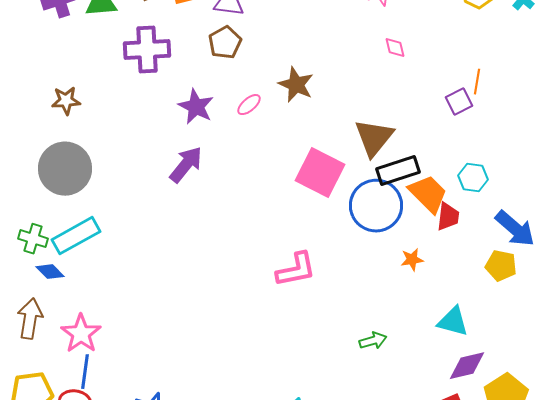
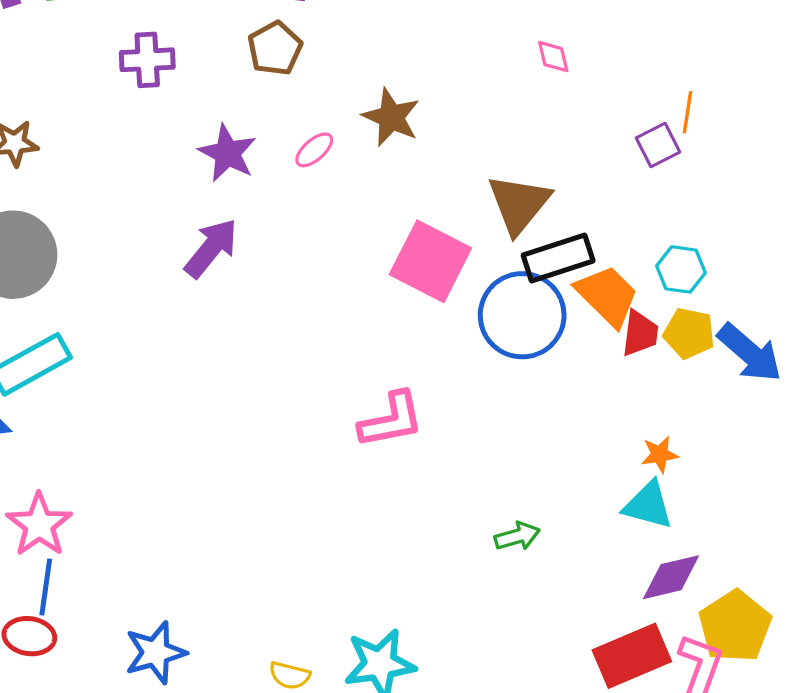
purple cross: (147, 50) -> (147, 60), size x0.7
orange star: (412, 260) -> (660, 454), moved
yellow pentagon: (501, 266) -> (689, 333), moved

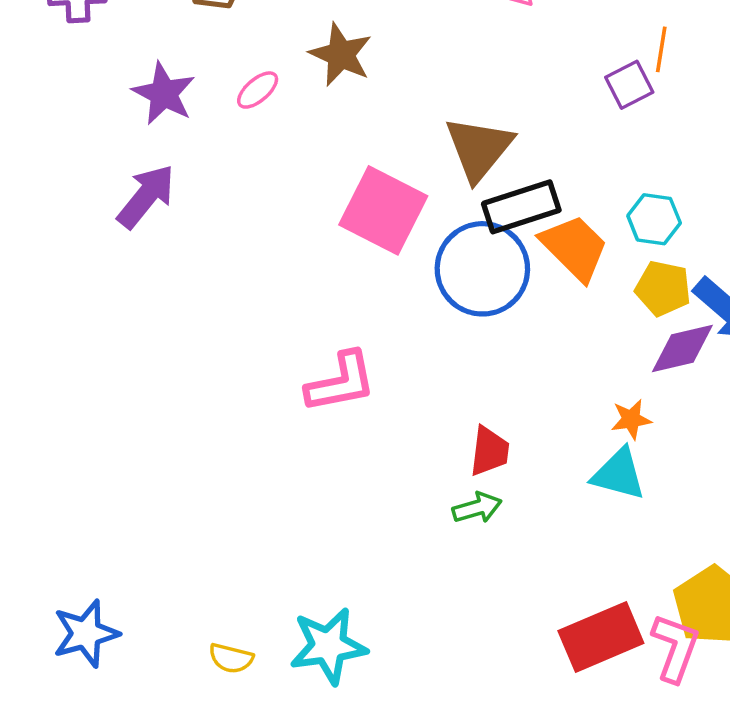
red trapezoid: (640, 333) -> (489, 451), moved
purple diamond: (671, 577) -> (682, 349), moved

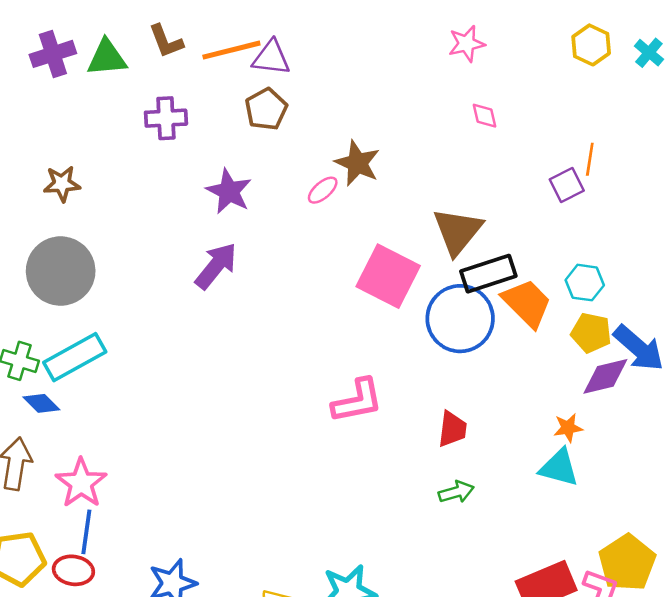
pink ellipse: (258, 90) -> (323, 190), moved
red trapezoid: (489, 451) -> (452, 429), moved

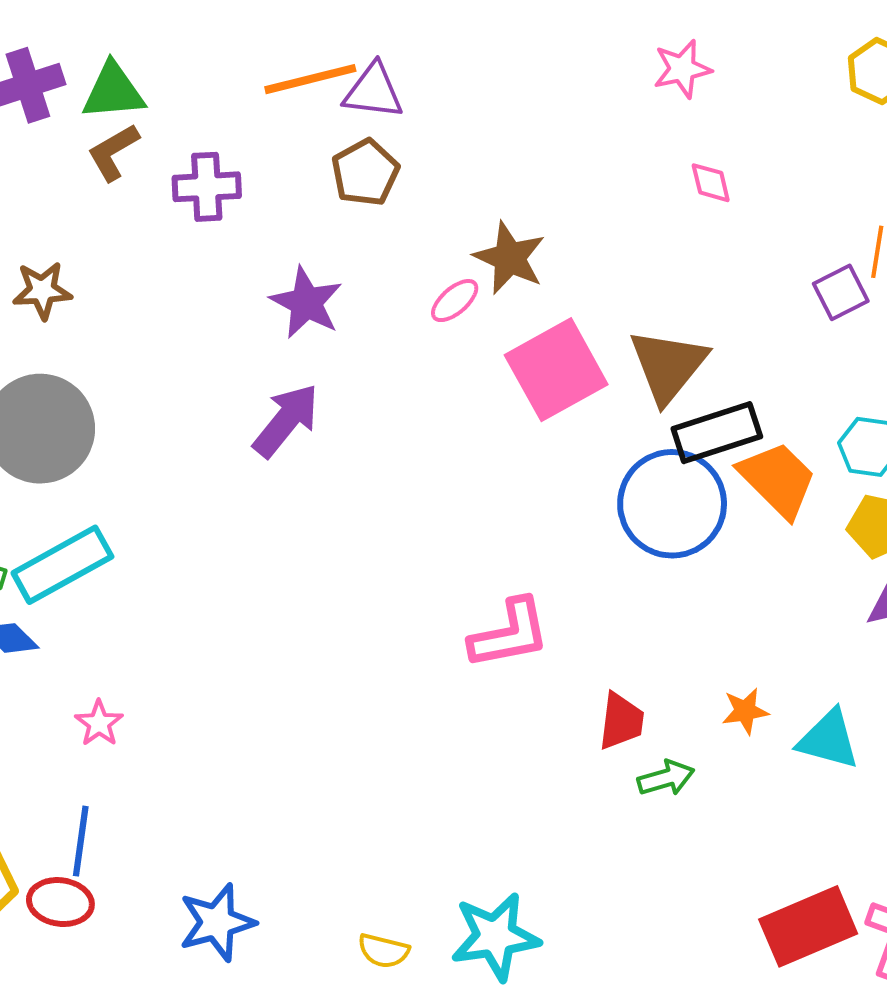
brown L-shape: (166, 41) -> (113, 152), moved, turned 81
pink square: (388, 276) -> (556, 370), moved, turned 34
orange star: (568, 428) -> (745, 711), moved
red trapezoid: (452, 429) -> (621, 721), moved
pink star: (81, 483) -> (99, 723), moved, size x0.6

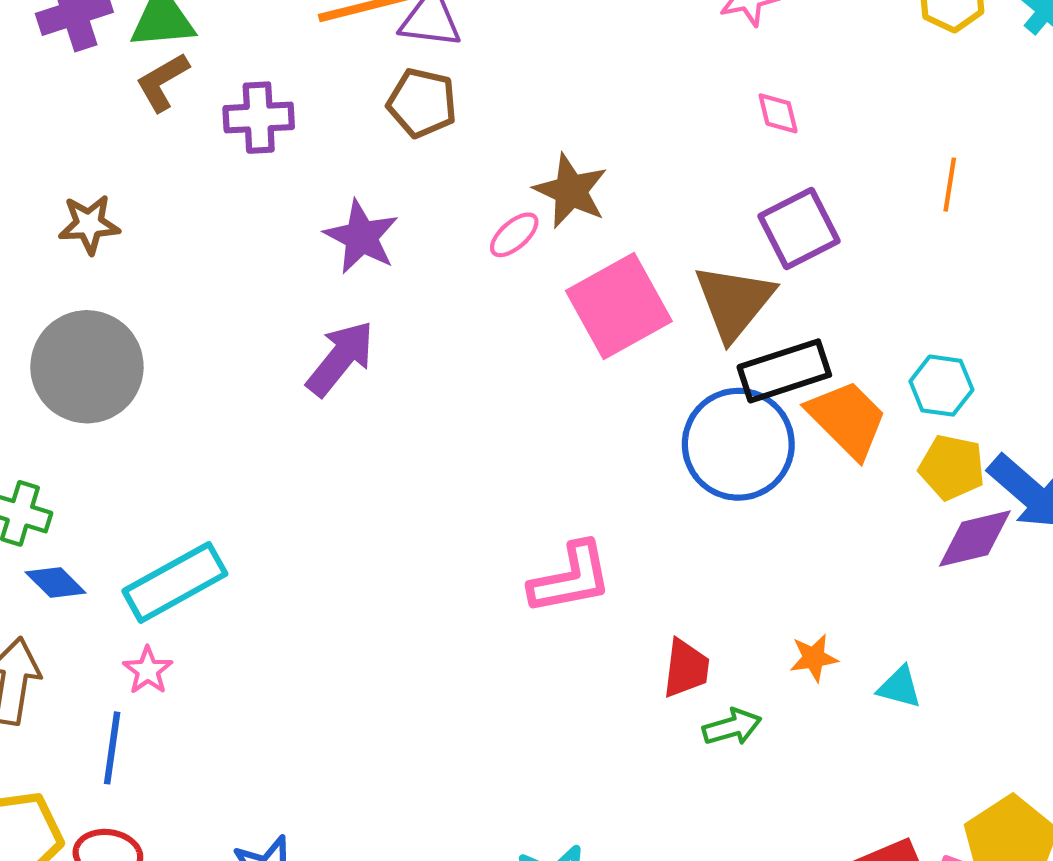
brown pentagon: (365, 173) -> (422, 103), turned -30
purple square: (841, 292) -> (799, 229), moved, size x1.4
cyan rectangle: (62, 565) -> (175, 582), moved
cyan triangle: (829, 739) -> (900, 687), size x0.7
blue line: (81, 841) -> (112, 748), moved

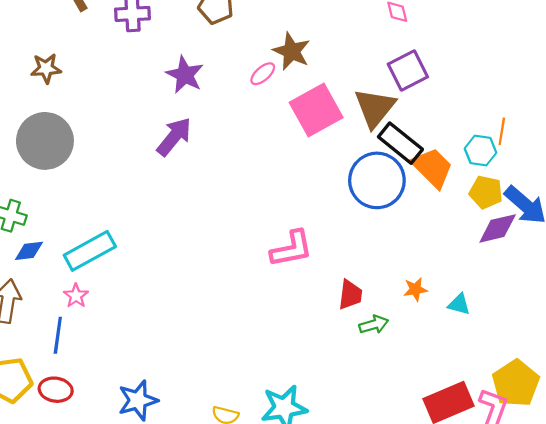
orange line: (950, 185) -> (502, 131), moved
black rectangle: (784, 371) -> (400, 143), turned 57
blue diamond: (56, 582) -> (29, 251), turned -52

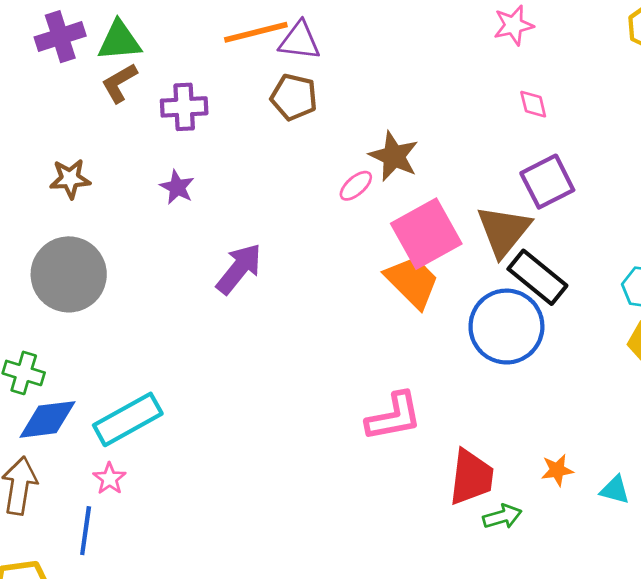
purple star: (185, 75) -> (177, 187), moved, size x0.7
orange trapezoid: (432, 168) -> (412, 281), moved
blue diamond: (29, 251) -> (48, 419), size x1.5
red trapezoid: (350, 295) -> (471, 477), size x1.4

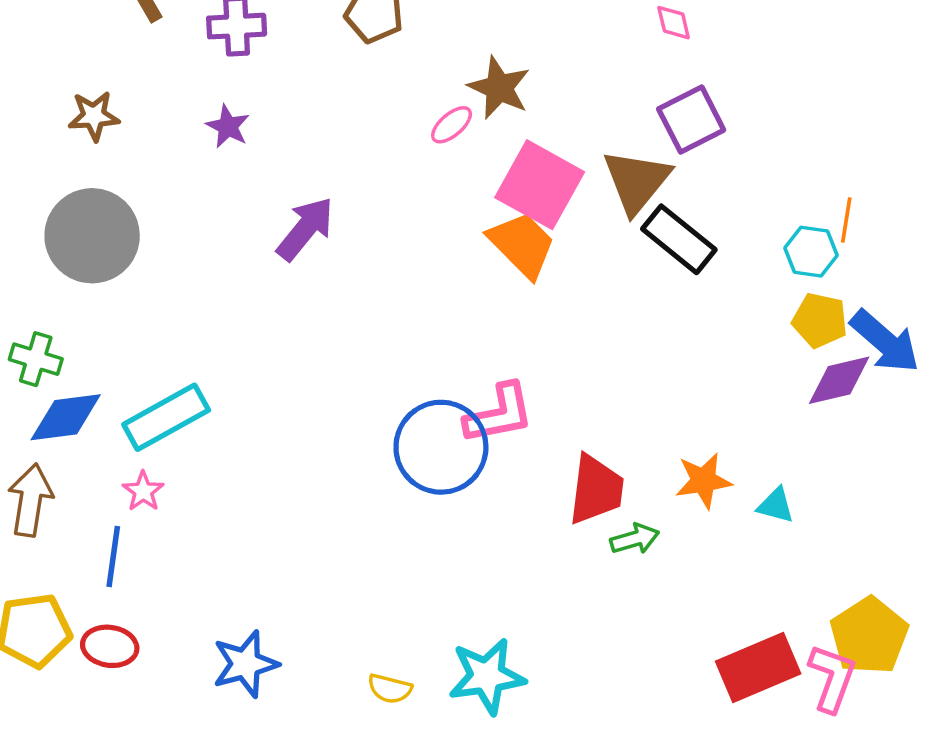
pink square: (426, 234) -> (540, 185), turned -32
blue circle: (506, 327) -> (441, 447), moved
orange star: (557, 470) -> (703, 481), size x1.4

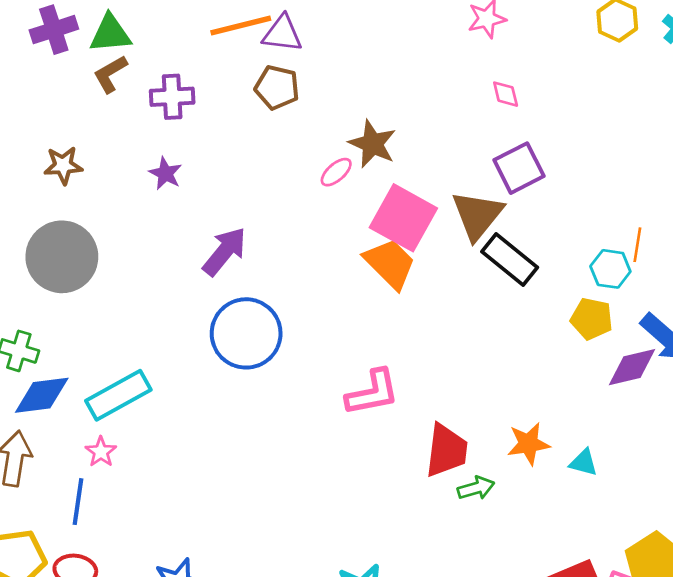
yellow pentagon: (820, 320) -> (592, 319), moved
blue circle: (441, 447) -> (246, 333), moved

